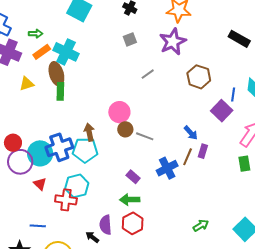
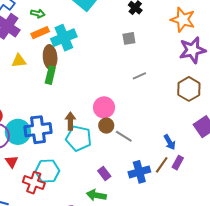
purple star: (173, 42) -> (192, 50), moved
cyan cross: (66, 52) -> (64, 38), turned 30
cyan pentagon: (85, 150) -> (79, 138), moved

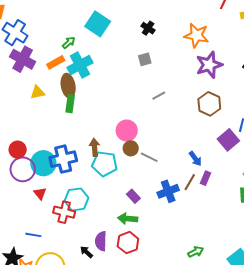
green arrow: (38, 14) -> (69, 43), moved, turned -48

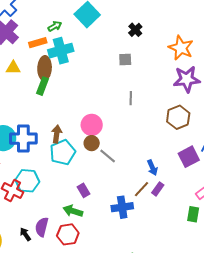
gray line: (159, 96) -> (131, 98), turned -72
cyan pentagon: (105, 164) -> (63, 152), turned 30
blue cross: (168, 191) -> (122, 207), moved

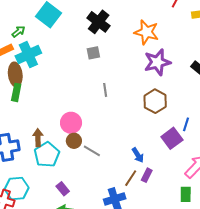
black cross: (135, 30) -> (99, 22), size x1.6
purple rectangle: (83, 190) -> (63, 189), moved

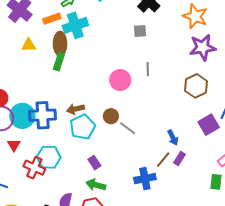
pink circle: (71, 123) -> (120, 80), moved
brown arrow: (38, 138) -> (76, 109), turned -108

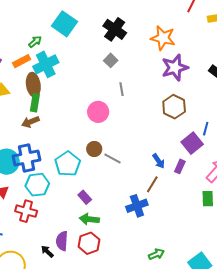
gray square: (140, 31) -> (111, 60), turned -32
gray line: (148, 69) -> (121, 89), moved
brown arrow: (76, 109) -> (30, 122), moved
cyan hexagon: (49, 157) -> (37, 185), moved
purple rectangle: (179, 158) -> (180, 166), moved

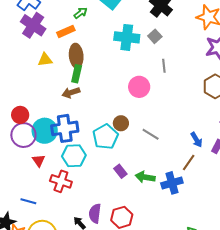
cyan cross: (46, 64) -> (127, 37), moved, turned 30
brown circle: (94, 149) -> (121, 123), moved
green arrow: (89, 219) -> (145, 177), moved

